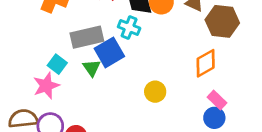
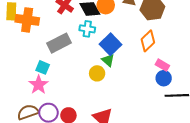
blue square: (109, 52) -> (110, 44), moved
green triangle: (92, 68) -> (108, 60), moved
yellow circle: (155, 92) -> (97, 73), moved

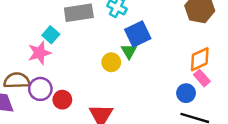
orange diamond: (148, 41) -> (200, 59), moved
pink rectangle: (162, 65) -> (202, 78), moved

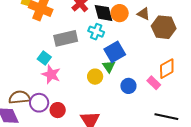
pink star: (39, 53) -> (51, 74), moved, turned -30
pink rectangle: (202, 78) -> (154, 83), moved
blue circle: (186, 93) -> (128, 86), moved

